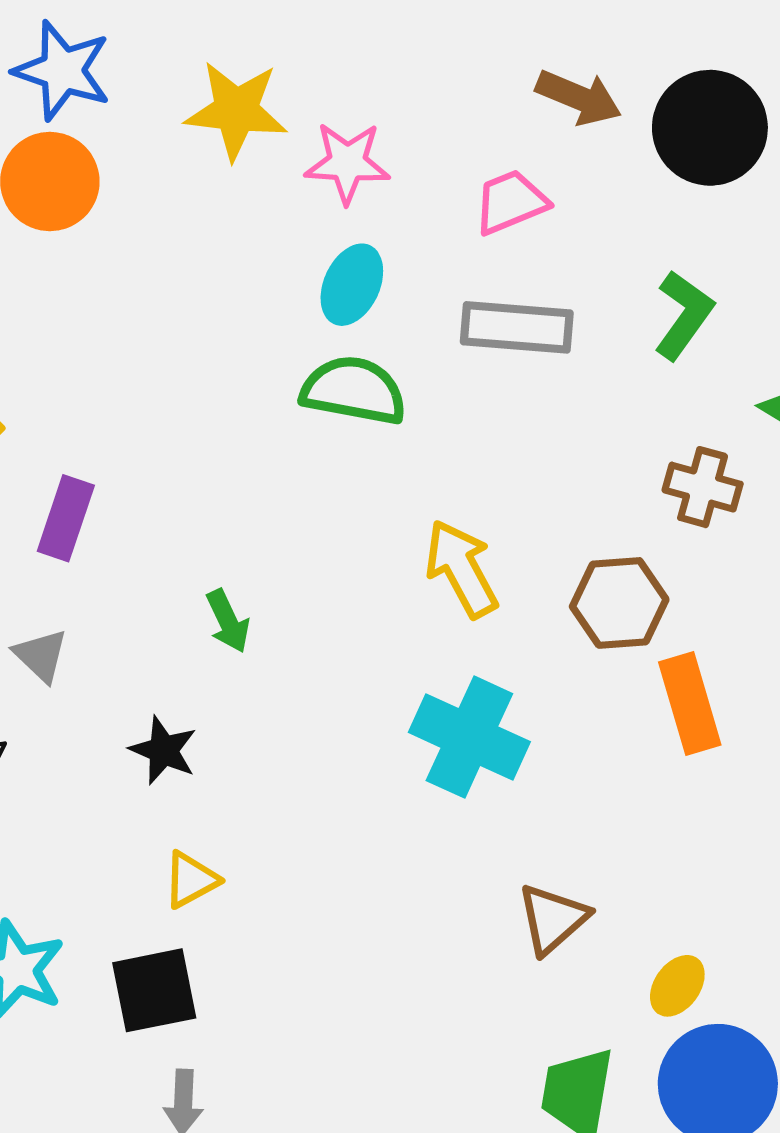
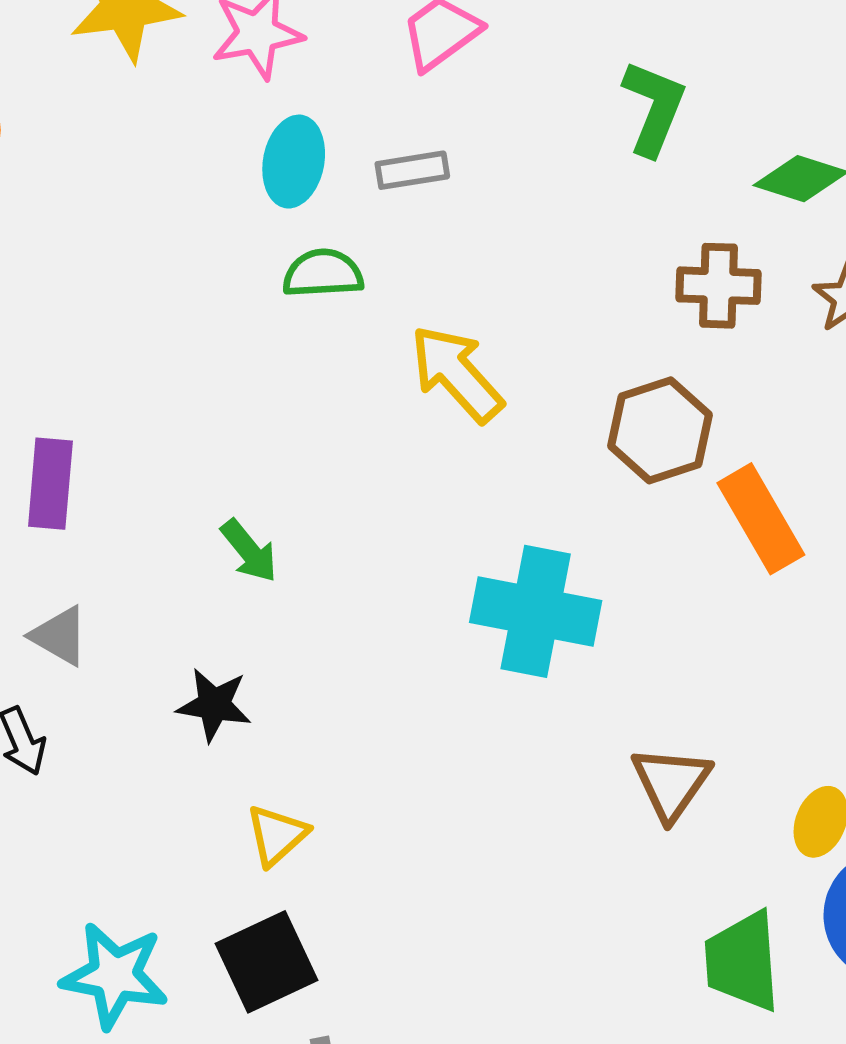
gray rectangle: (517, 327) -> (412, 170), moved, size x0.6
green semicircle: (354, 390) -> (323, 273), size x0.7
yellow arrow: (461, 569) -> (457, 374), moved

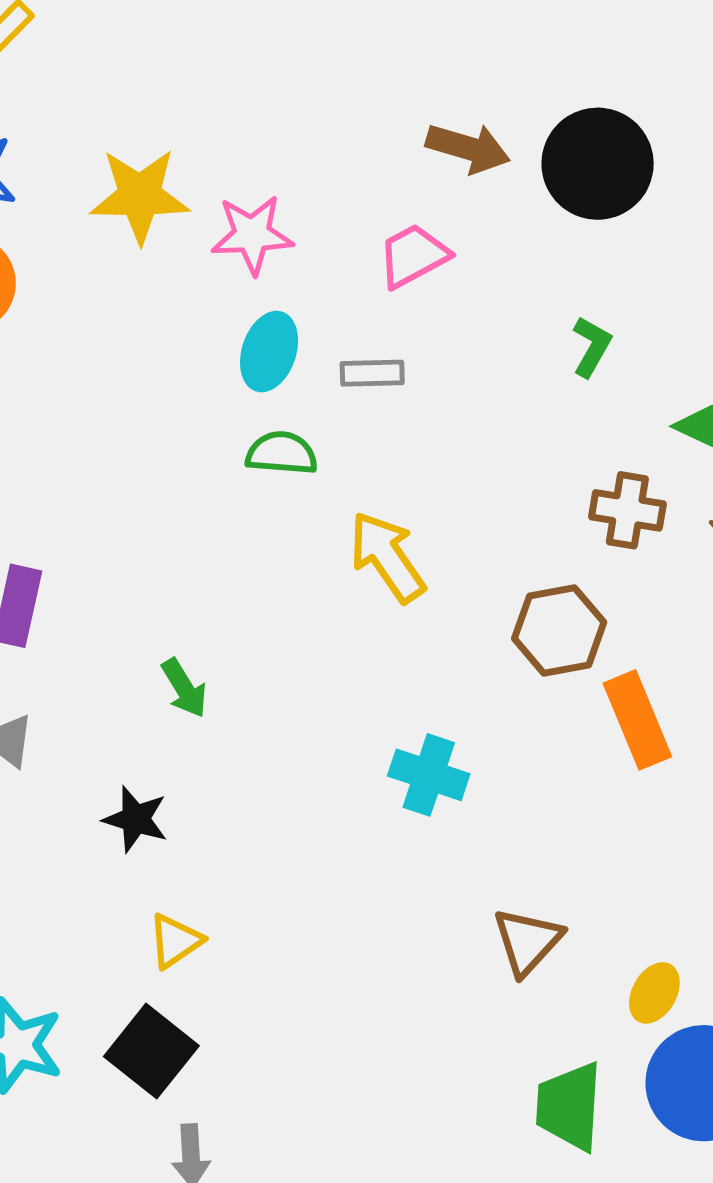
green L-shape: (654, 108) -> (592, 347), size x0.7
cyan cross: (536, 611) -> (429, 775), size x0.7
black square: (267, 962) -> (151, 1051), turned -34

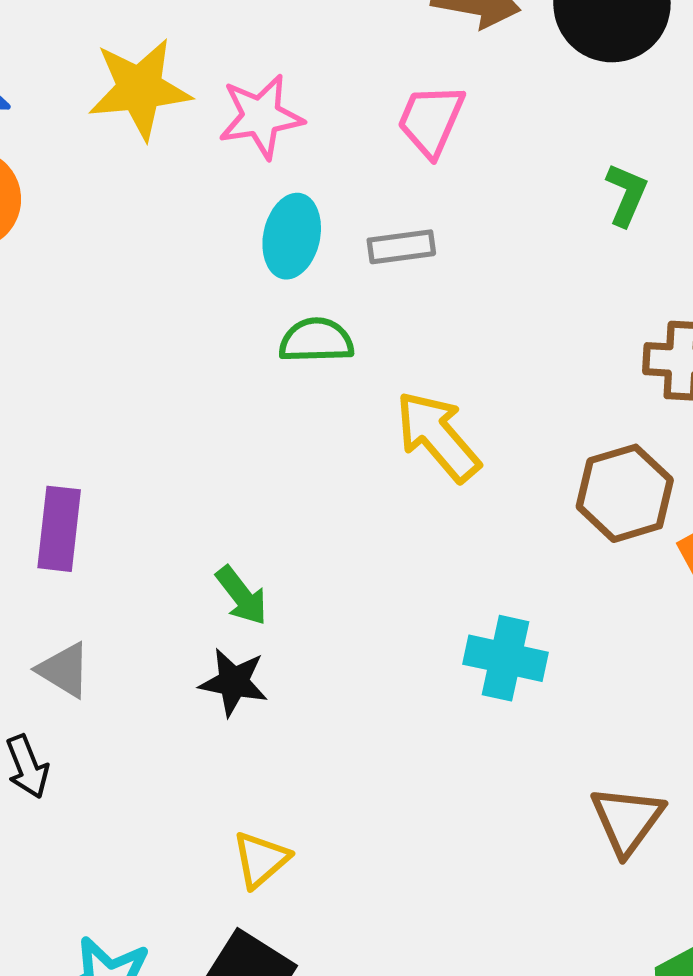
pink trapezoid: (413, 256) -> (431, 120), turned -32
black star: (135, 819) -> (234, 682), moved

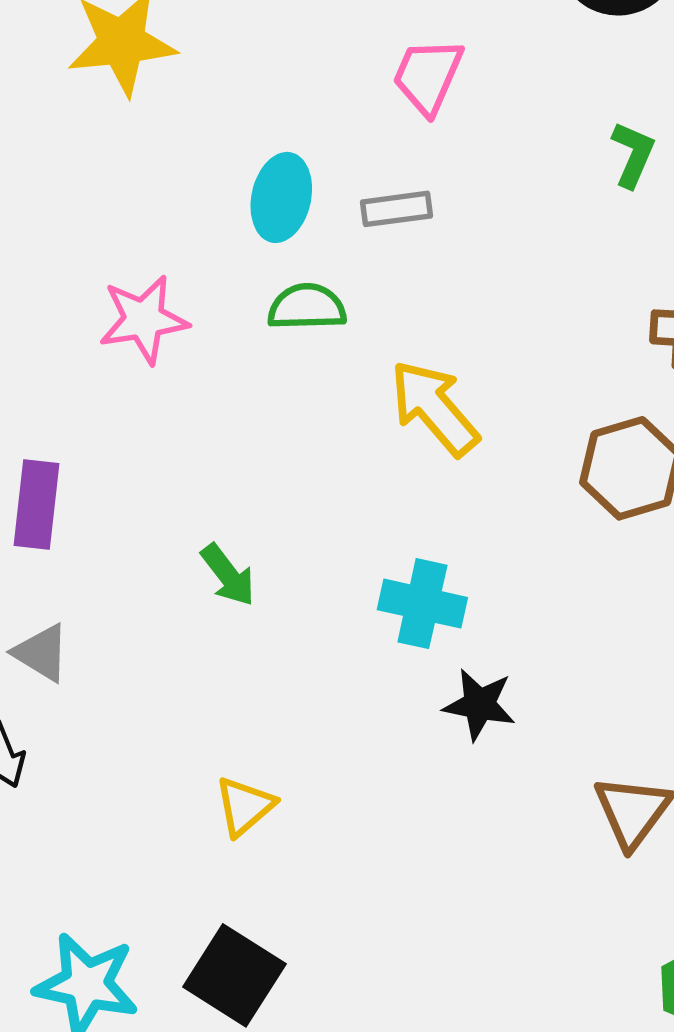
pink star: (261, 117) -> (144, 319), moved
cyan cross: (506, 658) -> (422, 604), moved
black star: (234, 682) -> (479, 705), moved
yellow triangle: (261, 860) -> (245, 806), moved

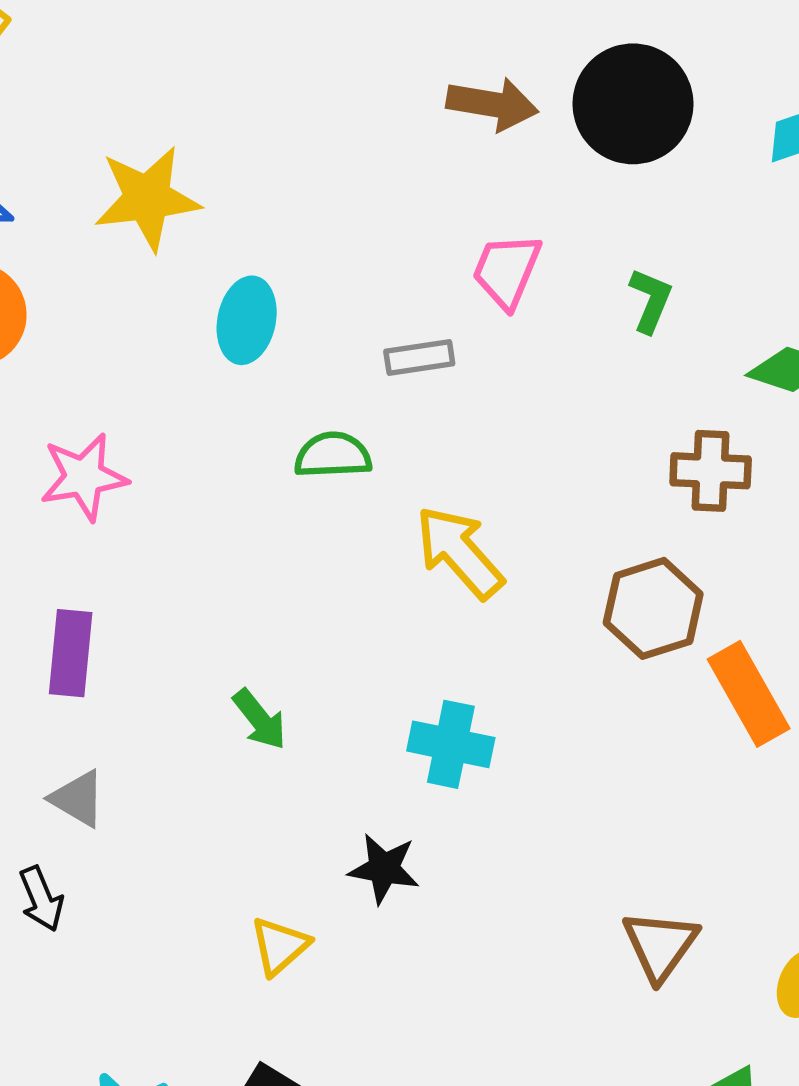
pink trapezoid: (428, 76) -> (507, 271), moved
cyan ellipse: (281, 197) -> (247, 320), moved
pink star: (144, 319) -> (84, 477), moved
black star: (479, 705) -> (384, 869), moved

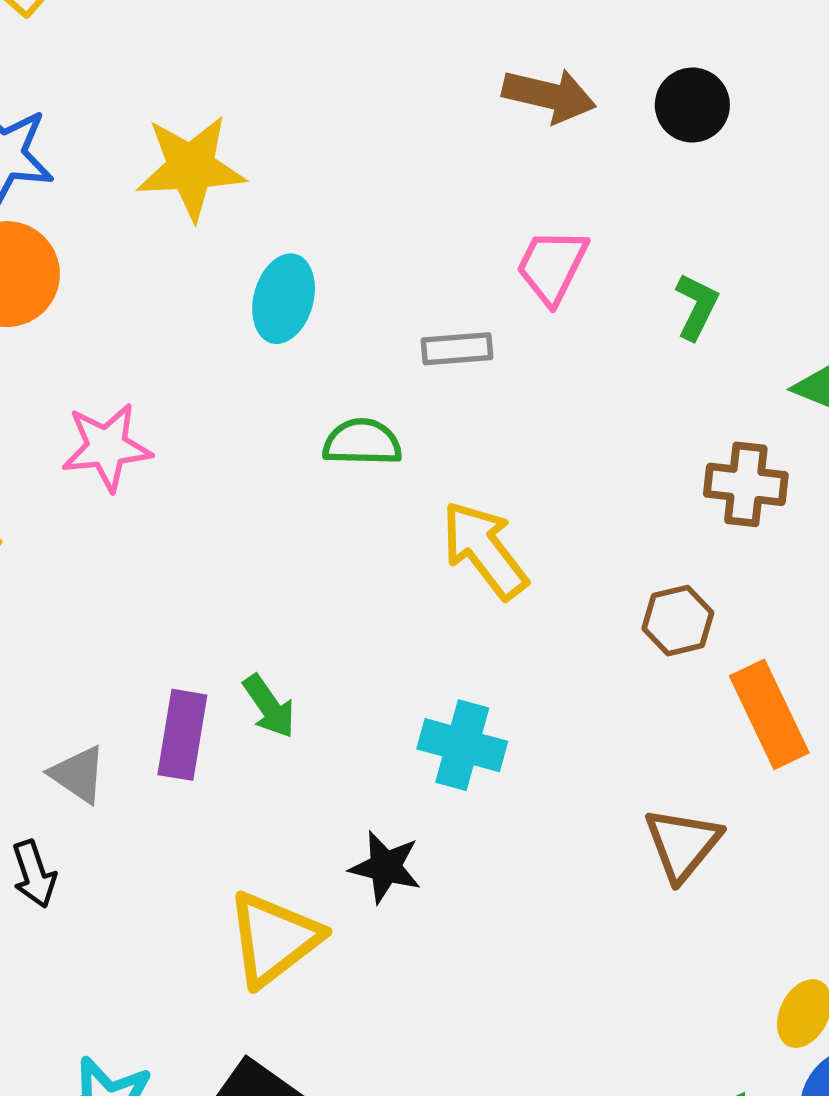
black circle: (633, 104) -> (692, 105), size x0.6
brown hexagon: (653, 608) -> (678, 621), size x0.7
purple rectangle: (71, 653) -> (182, 735), moved
brown triangle: (660, 945) -> (682, 844), moved
yellow triangle: (280, 946) -> (274, 939), size x1.6

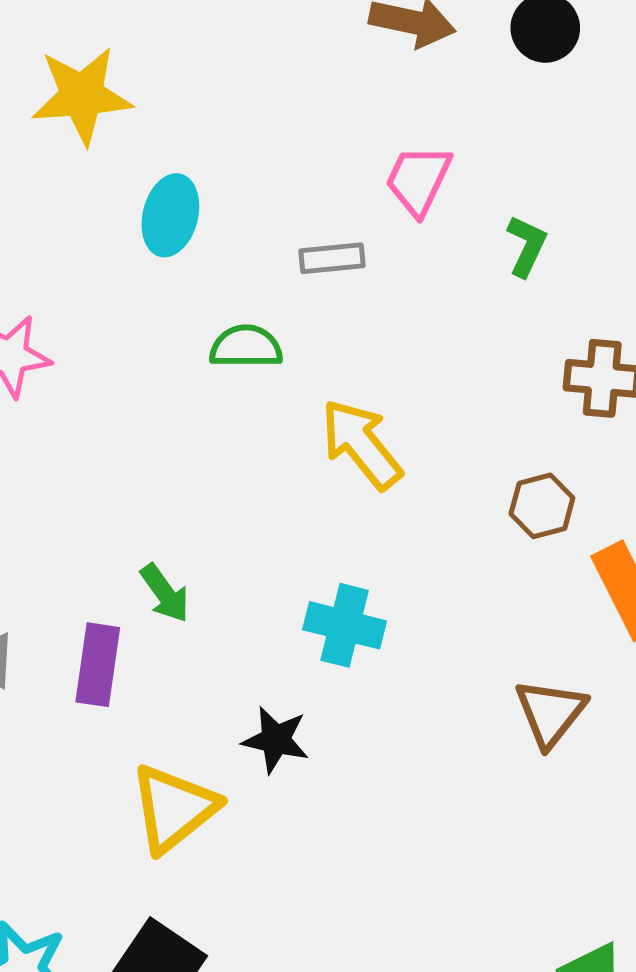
green L-shape: (697, 307) -> (527, 246), moved
purple rectangle: (182, 735) -> (98, 665), moved

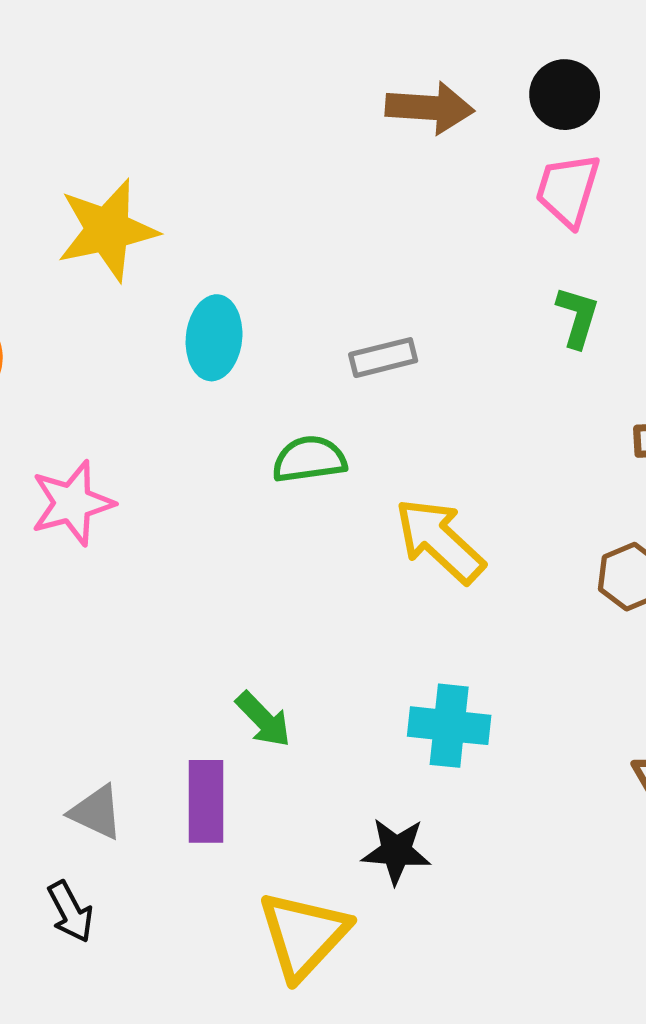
pink trapezoid: (418, 180) -> (568, 190), moved

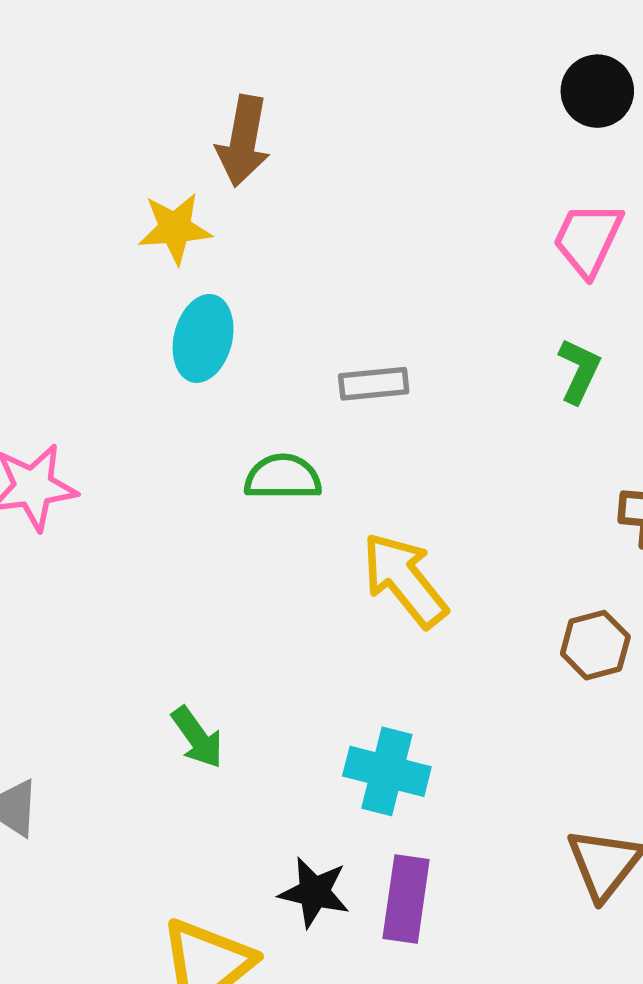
black circle: (565, 95) -> (597, 91), moved
brown arrow: (430, 108) -> (243, 141), moved, turned 88
yellow star: (107, 230) -> (175, 228), moved, size x0.7
purple rectangle: (206, 801) -> (406, 899), moved

